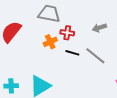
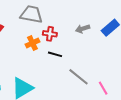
gray line: (95, 56) -> (79, 77), moved

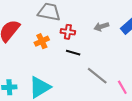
orange cross: (32, 43) -> (42, 41), moved

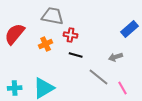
gray arrow: (101, 27) -> (116, 57), moved

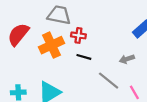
orange cross: (46, 44) -> (52, 45), size x1.6

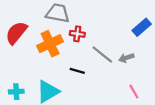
black line: (84, 57) -> (77, 71), moved
gray line: (109, 81) -> (102, 55), moved

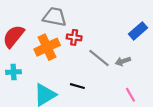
black line: (77, 71) -> (77, 86), moved
cyan cross: (16, 92) -> (14, 72), moved

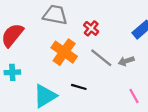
red cross: (74, 37) -> (91, 28), moved, turned 32
orange cross: (47, 47) -> (64, 52), moved, turned -30

